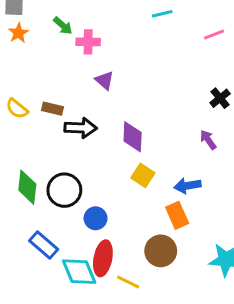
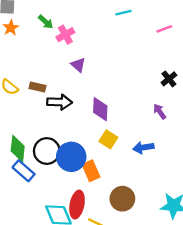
pink cross: (88, 42) -> (65, 35), turned -30
orange rectangle: (177, 215) -> (91, 171), moved
blue circle: (96, 218) -> (71, 157), moved, size x1.6
blue rectangle: (44, 245) -> (24, 171), moved

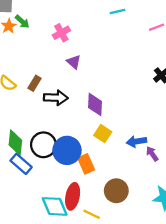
green arrow: (46, 22) -> (22, 22), moved
brown rectangle: (37, 87) -> (34, 83), turned -72
purple arrow: (160, 111) -> (152, 154), moved

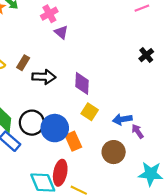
purple triangle: (74, 62) -> (61, 32), moved
brown circle: (116, 191) -> (114, 152), moved

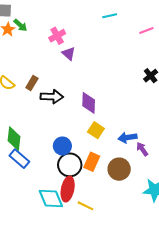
black circle: (32, 123) -> (70, 165), moved
blue circle: (55, 128) -> (62, 146), size x0.7
orange rectangle: (73, 141) -> (92, 162), moved, turned 48

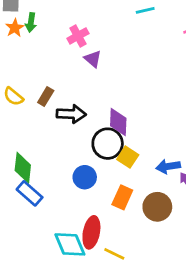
green arrow: (20, 25) -> (31, 23), turned 56
black circle: (70, 165) -> (108, 144), moved

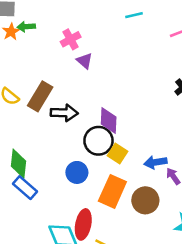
green arrow: (31, 23) -> (26, 27), turned 78
brown rectangle: (46, 96) -> (40, 96), size x1.6
orange rectangle: (122, 197) -> (112, 191), size x1.4

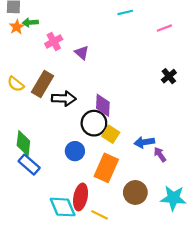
pink cross: (71, 39) -> (54, 41), moved
brown circle: (145, 200) -> (135, 192), moved

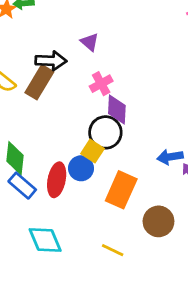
pink cross: (54, 41) -> (101, 84), moved
black arrow: (64, 99) -> (51, 61), moved
yellow square: (111, 134) -> (92, 151), moved
red ellipse: (81, 197) -> (57, 180), moved
cyan diamond: (63, 207) -> (45, 240), moved

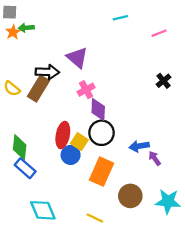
purple triangle: (90, 42) -> (77, 58), size x1.5
black circle: (105, 132) -> (102, 133), moved
red ellipse: (57, 180) -> (63, 135), moved

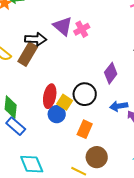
pink cross: (86, 90) -> (82, 29), moved
purple diamond: (98, 110) -> (111, 73), moved, turned 35
orange rectangle: (102, 172) -> (85, 129), size x0.7
brown circle: (130, 196) -> (97, 157), moved

